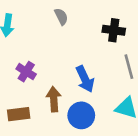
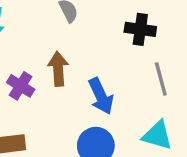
brown arrow: (54, 99) -> (58, 69), moved

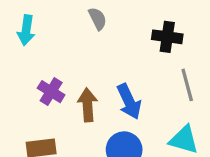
brown arrow: (58, 69) -> (88, 105), moved

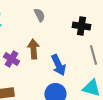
brown arrow: (88, 105) -> (33, 49), moved

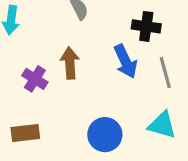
blue arrow: (58, 65) -> (126, 61), moved

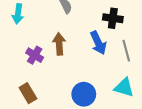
brown rectangle: (25, 133) -> (28, 93), turned 66

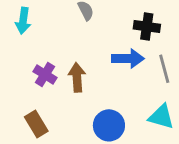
blue arrow: (98, 43) -> (128, 59), turned -65
brown arrow: (59, 44) -> (77, 77), moved

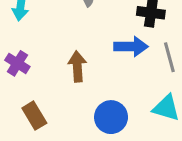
purple cross: (45, 75) -> (17, 63), moved

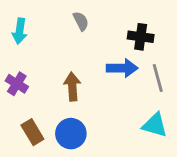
blue circle: (111, 117) -> (71, 134), moved

